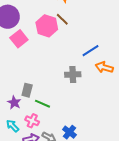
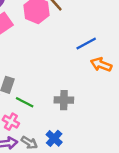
gray cross: (73, 75) -> (64, 100), moved

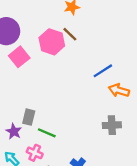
gray cross: (64, 100) -> (112, 125), moved

